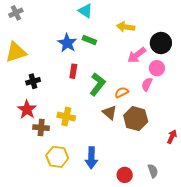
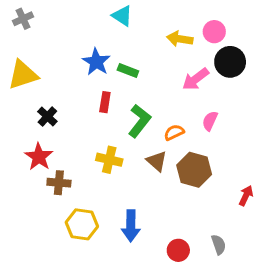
green rectangle: (89, 40) -> (128, 70), moved
pink circle: (157, 68) -> (214, 32), moved
black cross: (33, 81) -> (47, 117), turned -32
yellow cross: (66, 117) -> (109, 160), moved

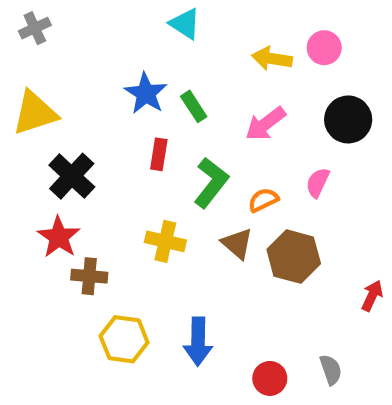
black circle: (230, 62) -> (348, 119), moved
green rectangle: (128, 70) -> (194, 106), turned 36
pink arrow: (196, 79) -> (265, 124), moved
black cross: (47, 117) -> (72, 176), size x1.5

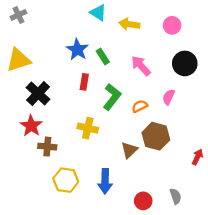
yellow arrow: (272, 59) -> (129, 24), moved
pink arrow: (265, 124) -> (141, 66), turned 85
brown triangle: (237, 244) -> (129, 150), moved, turned 36

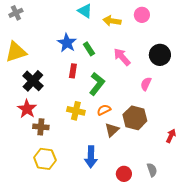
pink circle: (172, 25) -> (142, 15), moved
orange semicircle: (140, 106) -> (104, 110), moved
yellow hexagon: (66, 180) -> (45, 159), moved

